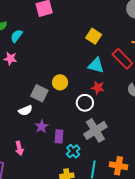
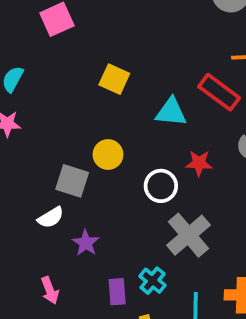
yellow square: (94, 36) -> (114, 79), moved
red star: (98, 87) -> (199, 163), moved
purple rectangle: (59, 136) -> (117, 292), moved

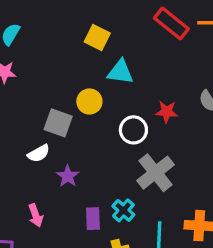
red rectangle: (219, 92) -> (171, 23), moved
cyan triangle: (171, 112) -> (120, 72), moved

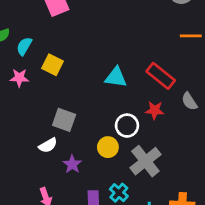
red rectangle: (171, 23) -> (161, 76), moved
yellow square: (97, 37) -> (53, 65), moved
yellow circle: (89, 101) -> (108, 147), moved

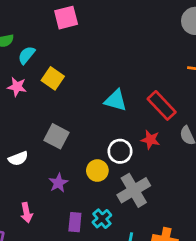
white semicircle: (48, 145) -> (18, 159), moved

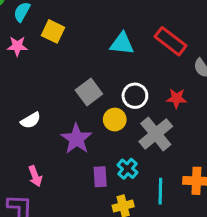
gray square: (57, 136) -> (89, 92), moved, turned 35
red star: (150, 140) -> (177, 98), moved
purple star: (58, 183) -> (76, 139), size x1.5
pink arrow: (26, 213) -> (35, 176), moved

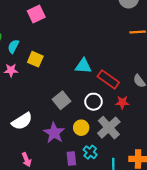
red rectangle: (170, 41) -> (108, 79), moved
white semicircle: (31, 120) -> (22, 121), size x1.5
yellow circle: (115, 120) -> (81, 128), moved

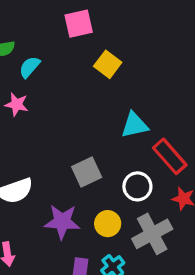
yellow square: (35, 59) -> (108, 64), moved
cyan triangle: (83, 66) -> (134, 125), turned -30
purple star: (54, 133) -> (62, 222), turned 30

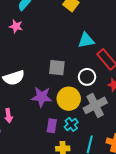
gray square: (87, 172) -> (57, 68), turned 30
yellow circle: (108, 224) -> (69, 99), size x1.5

